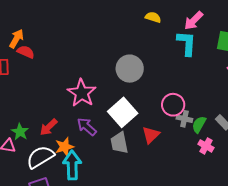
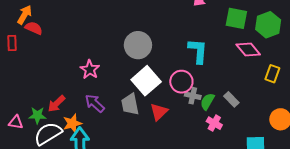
cyan L-shape: (187, 43) -> (198, 51), moved
pink star: (82, 93) -> (90, 69), size x0.7
white square: (123, 112) -> (146, 81), moved
green star: (20, 132) -> (37, 115), moved, turned -30
gray trapezoid: (119, 143) -> (130, 104), moved

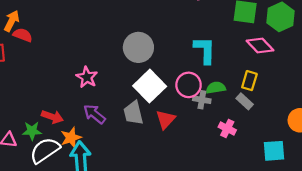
yellow rectangle: (272, 74) -> (249, 81), moved
green semicircle: (207, 102) -> (216, 88), moved, turned 54
red arrow: (56, 104) -> (52, 117), turned -114

